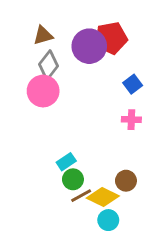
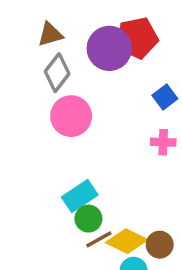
pink circle: (43, 91) -> (71, 116), moved
cyan rectangle: (66, 162) -> (80, 196), size x1.4
brown circle: (126, 181) -> (160, 245), moved

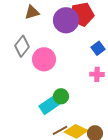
gray diamond: (57, 73) -> (22, 46), moved
green circle: (88, 219) -> (61, 96), moved

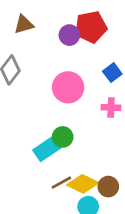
purple circle: (66, 20) -> (69, 35), size x0.6
pink circle: (44, 59) -> (68, 87), moved

